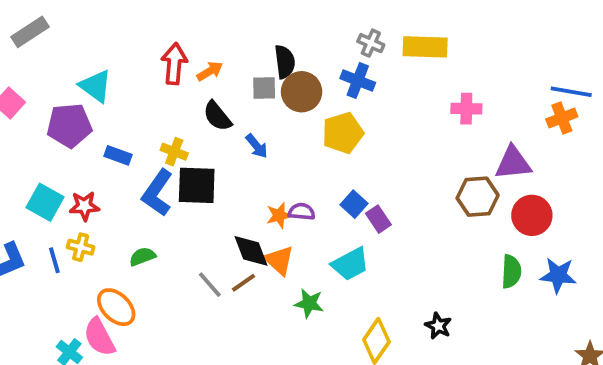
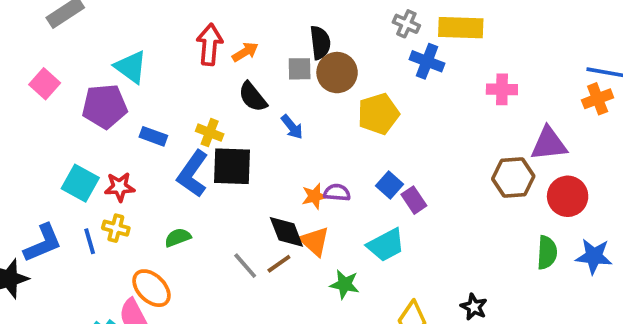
blue cross: (358, 81) -> (427, 61), moved

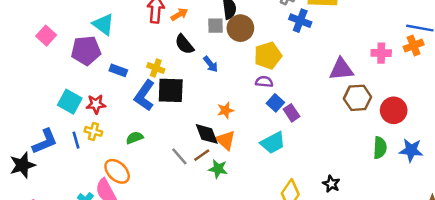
pink cross: (502, 89) -> (381, 53), moved
purple triangle: (549, 144) -> (341, 69), moved
purple semicircle: (337, 193) -> (264, 82), moved
green star: (345, 284) -> (218, 169), moved

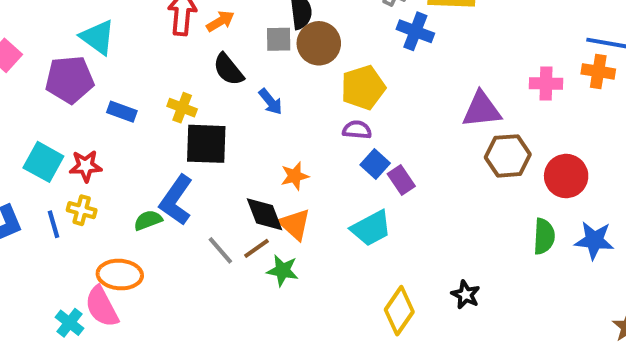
orange cross: (414, 46) -> (598, 71), turned 30
blue L-shape: (145, 95) -> (176, 200), moved
orange ellipse: (117, 171) -> (120, 275), turned -40

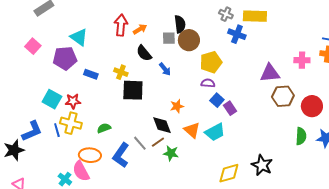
blue L-shape: (176, 200) -> (121, 155), moved
yellow cross: (82, 210) -> (71, 123), size x1.5
orange triangle: (295, 224) -> (192, 130), moved
black star: (466, 295) -> (262, 165), size x1.5
yellow diamond: (399, 311) -> (229, 173), turned 40

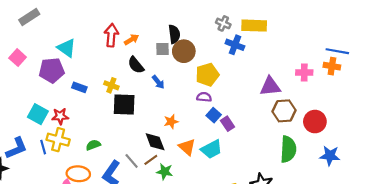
green semicircle: (301, 136) -> (288, 149), moved, size x1.4

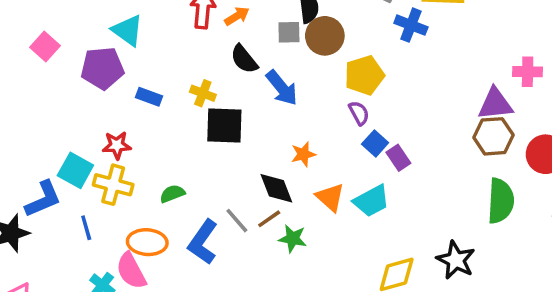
blue arrow: (158, 82) -> (282, 88), size x1.5
purple triangle: (270, 86) -> (495, 104), moved
purple semicircle: (204, 97) -> (359, 113), turned 56
cyan square: (38, 114) -> (75, 170), moved
blue line: (43, 147) -> (86, 228), moved

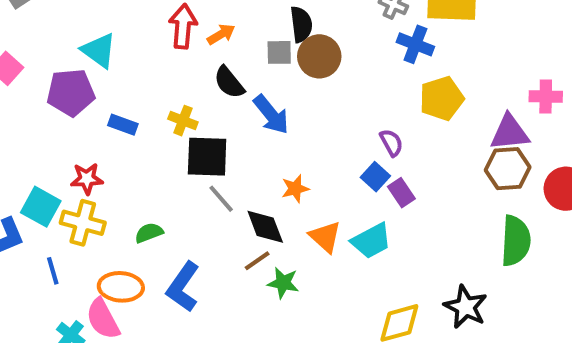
yellow pentagon: (364, 75) -> (441, 98), moved
purple semicircle: (359, 113) -> (391, 143), moved
gray line: (237, 221) -> (221, 199), moved

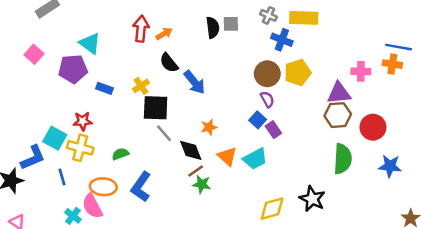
gray square: (279, 52) -> (231, 24), moved
brown circle: (319, 56) -> (267, 74), moved
yellow cross: (183, 121) -> (141, 86), turned 35
brown line: (257, 261) -> (196, 171), moved

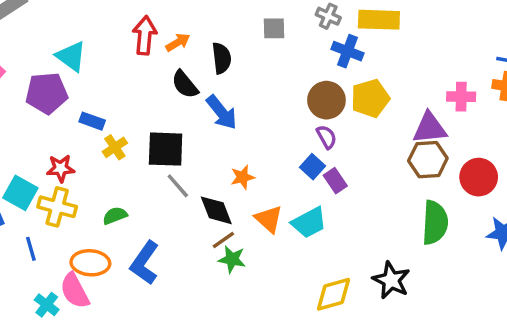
black semicircle: (213, 28) -> (222, 58), moved
yellow cross: (141, 86) -> (115, 147), moved

